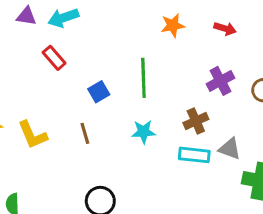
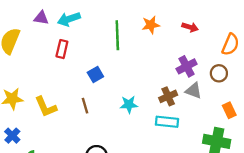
red rectangle: (54, 58) -> (62, 49), turned 54
green line: (143, 78) -> (117, 35), moved
gray triangle: (230, 149) -> (194, 91), moved

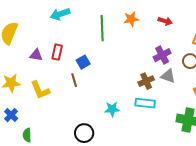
purple triangle: (41, 18) -> (36, 55), moved
red rectangle: (62, 49) -> (57, 52), moved
cyan star: (129, 104) -> (112, 109), moved
brown line: (85, 106) -> (74, 80), moved

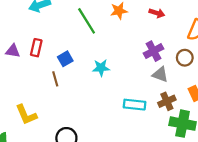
green line: (102, 28) -> (87, 21), turned -30
brown cross: (146, 81) -> (167, 101), moved
yellow L-shape: (40, 90) -> (26, 115), moved
cyan star: (112, 109) -> (101, 68), moved

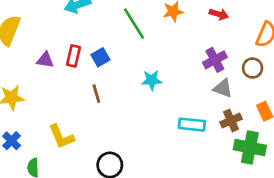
blue square: (65, 59) -> (100, 57), moved

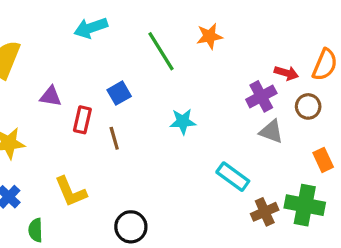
red arrow: (219, 14) -> (286, 73), moved
red rectangle: (73, 56) -> (82, 120), moved
brown cross: (231, 121) -> (265, 212), moved
cyan rectangle: (192, 125) -> (233, 177), turned 30

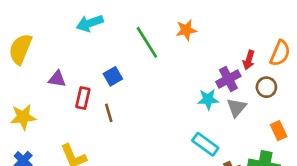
red arrow: (286, 73) -> (249, 60), turned 90
cyan star: (183, 121) -> (208, 99), moved
gray triangle: (271, 132) -> (237, 108), turned 50

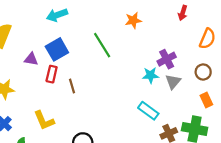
green line: (147, 42) -> (102, 45), moved
red arrow: (249, 60) -> (183, 13), moved
blue square: (113, 76) -> (57, 49), moved, size x1.5
brown circle: (266, 87) -> (203, 72), moved

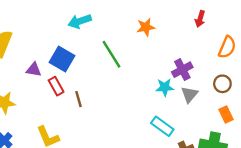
cyan arrow: (57, 15) -> (80, 21), moved
blue square: (57, 49) -> (62, 59), turned -30
red rectangle: (52, 74) -> (56, 86), turned -42

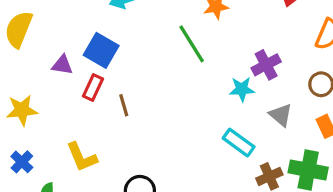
green line: (112, 54) -> (192, 44), moved
red rectangle: (56, 86) -> (93, 88), turned 54
gray triangle: (189, 94) -> (281, 115), moved, turned -30

